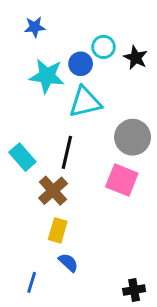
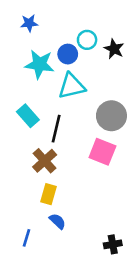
cyan rectangle: (22, 157) -> (28, 116), moved

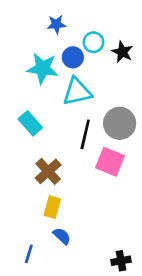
blue star: (29, 23) -> (56, 24), moved
black line: (56, 129) -> (85, 134), moved

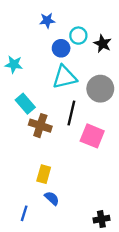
cyan star: (43, 68) -> (14, 64), moved, size x0.7
gray circle: (120, 123) -> (100, 89), moved
brown cross: (48, 171) -> (40, 126), moved, turned -30

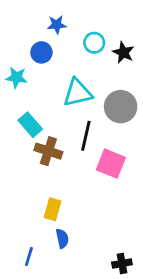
blue circle: (61, 48) -> (41, 52), moved
blue semicircle: (52, 198) -> (62, 238), turned 35

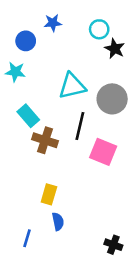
cyan circle: (94, 43) -> (99, 29), moved
blue circle: (41, 52) -> (26, 41), moved
black cross: (122, 263) -> (113, 245), turned 30

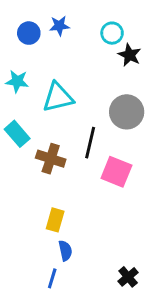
blue circle: (26, 41) -> (29, 33), moved
cyan triangle: (72, 86) -> (58, 97), moved
cyan rectangle: (28, 116) -> (17, 134), moved
blue line: (27, 238) -> (52, 278), moved
black cross: (113, 245) -> (128, 277), turned 30

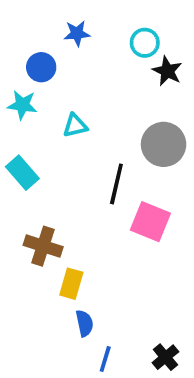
blue circle: (29, 33) -> (41, 67), moved
cyan triangle: (58, 97) -> (75, 126), size x0.6
brown cross: (51, 159) -> (43, 246), moved
blue line: (52, 278) -> (105, 359), moved

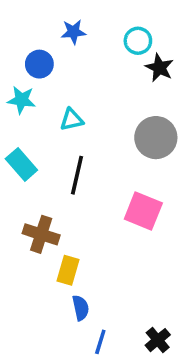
black line: (116, 184) -> (77, 175), moved

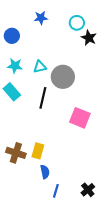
blue circle: (39, 64) -> (12, 36), moved
cyan star: (21, 100) -> (15, 66), moved
gray circle: (156, 138) -> (63, 77), moved
brown cross: (41, 234) -> (16, 153), moved

